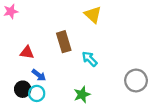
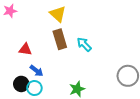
yellow triangle: (93, 15) -> (58, 14), moved
cyan arrow: (90, 59) -> (84, 44), moved

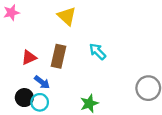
brown rectangle: (60, 39) -> (59, 56), moved, turned 30
red triangle: (25, 49) -> (29, 57), turned -32

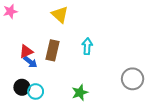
cyan arrow: (97, 52) -> (87, 46), turned 49
blue arrow: (42, 82) -> (30, 62), moved

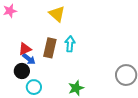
cyan arrow: (87, 46) -> (70, 44), moved
black circle: (22, 87) -> (22, 71), moved

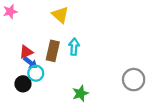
black circle: (22, 71) -> (23, 84), moved
cyan circle: (34, 87) -> (36, 73), moved

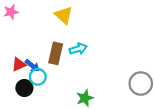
cyan arrow: (74, 47) -> (78, 49), turned 70
red triangle: (26, 52) -> (19, 65), moved

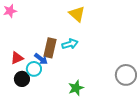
yellow triangle: (64, 15) -> (77, 14), moved
blue arrow: (32, 66) -> (41, 59), moved

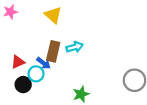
yellow triangle: (77, 14) -> (53, 15), moved

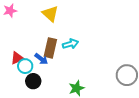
cyan circle: (36, 74) -> (25, 66), moved
black circle: (23, 85) -> (33, 81), moved

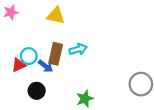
yellow triangle: (50, 14) -> (56, 16), turned -30
cyan circle: (25, 66) -> (29, 56), moved

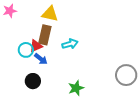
brown rectangle: (56, 54) -> (45, 35), moved
red triangle: (19, 65) -> (36, 46), moved

